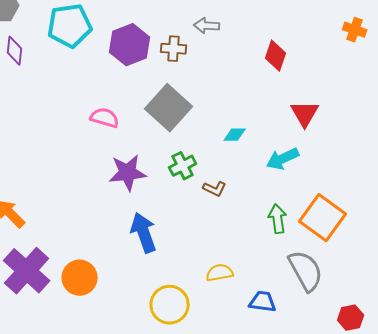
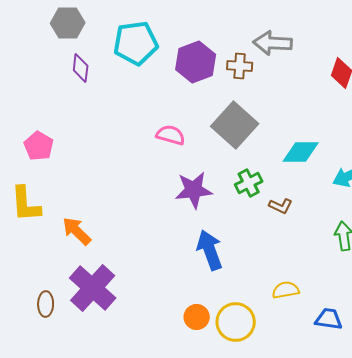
gray arrow: (207, 26) -> (273, 43), size x1.5
cyan diamond: (235, 135) -> (301, 152), size x1.6
orange circle: (80, 278) -> (197, 317), moved, size x0.7

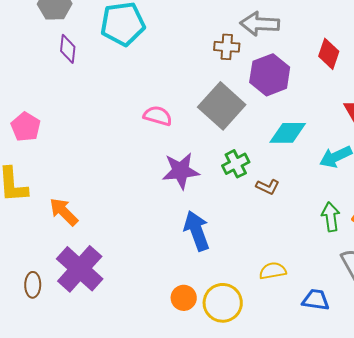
purple hexagon: (196, 62) -> (270, 75), moved

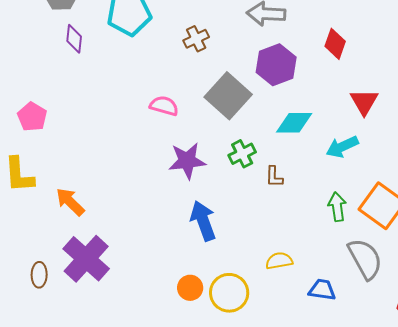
brown cross: (227, 47) -> (196, 39), moved, turned -30
brown L-shape: (268, 187) -> (274, 177), turned 65

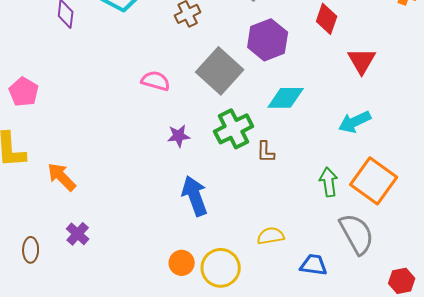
red triangle: (364, 102) -> (362, 61), moved
cyan arrow: (342, 147) -> (355, 122), moved
green cross: (242, 154) -> (234, 129), size x1.4
purple star: (187, 161) -> (179, 136), size x0.6
purple cross: (86, 259) -> (78, 234), size x0.5

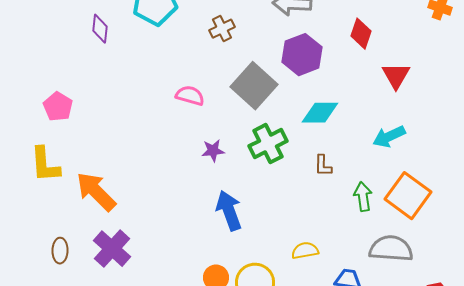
brown L-shape: (266, 152) -> (323, 166), moved
orange arrow: (62, 177) -> (96, 192), size x1.4
purple cross: (78, 234) -> (112, 249), size x1.6
gray semicircle: (357, 234) -> (391, 249), turned -57
brown ellipse: (31, 250) -> (60, 251), moved

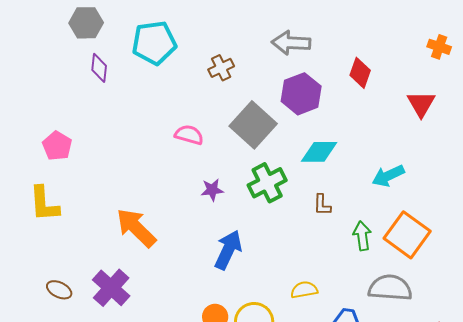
red triangle: (396, 76) -> (421, 104), moved
orange arrow: (96, 192) -> (136, 228), moved
blue arrow: (229, 211) -> (228, 250), turned 45
brown ellipse: (60, 251) -> (59, 290), turned -65

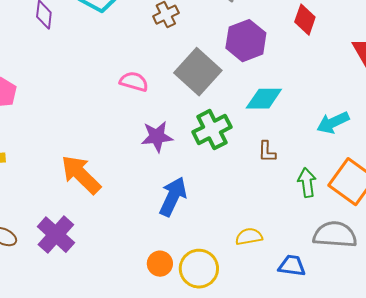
purple star: (212, 190) -> (157, 137), size x1.4

